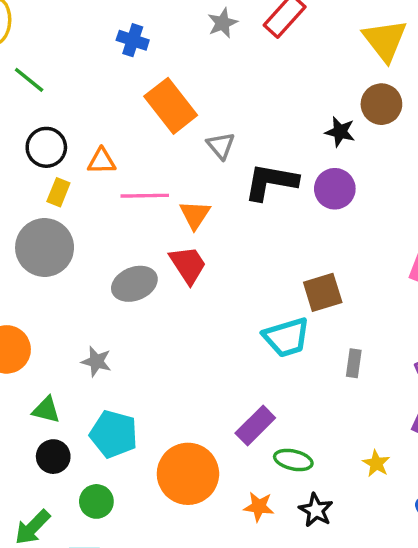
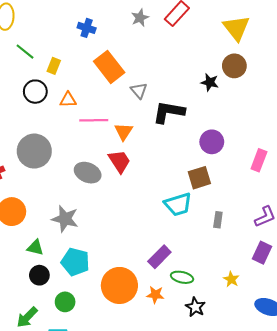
purple circle: (335, 189) -> (212, 142), moved
yellow rectangle: (58, 192) -> (54, 66), moved
gray ellipse: (134, 284) -> (88, 173), turned 45
gray star: (96, 362) -> (65, 219), size x1.5
orange star: (259, 507) -> (155, 295), moved

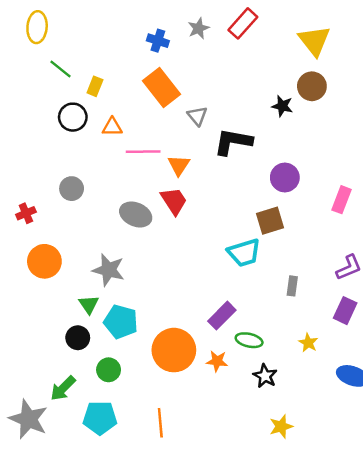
blue cross: (87, 28) -> (158, 41), moved
gray circle: (34, 151) -> (72, 189), size x0.6
gray rectangle: (218, 220) -> (292, 286), moved
green triangle: (35, 248) -> (89, 304), moved, turned 42

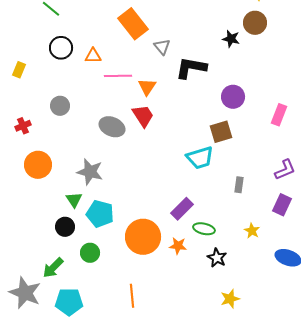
yellow rectangle: (95, 86) -> (19, 70), moved
cyan pentagon: (100, 418) -> (69, 302), moved

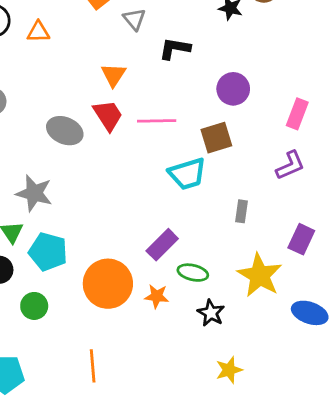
black L-shape: (191, 68) -> (175, 49), size x0.7
pink line: (118, 76) -> (157, 121), moved
purple L-shape: (285, 170) -> (290, 165), moved
yellow star: (252, 231) -> (260, 275), size x2.0

